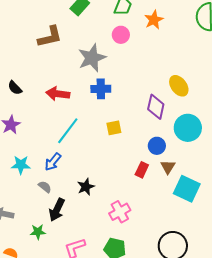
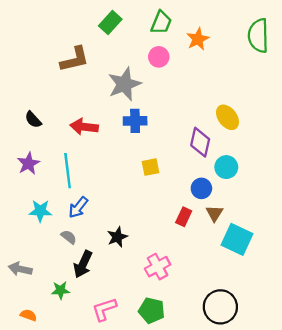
cyan circle: (188, 128) -> (226, 167), moved, size x0.7
cyan line: (68, 131) -> (68, 171), moved, turned -44

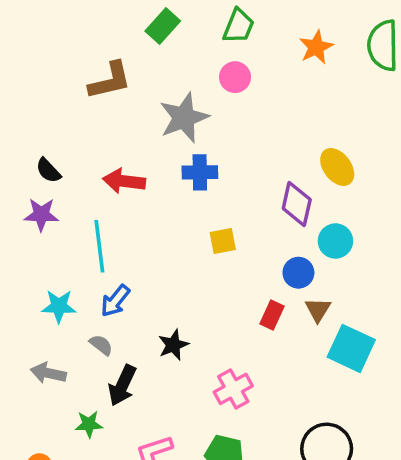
orange star: (198, 39) -> (316, 47), moved
purple star: (28, 164) -> (41, 215), moved, turned 30
gray arrow: (20, 269) -> (48, 373), moved

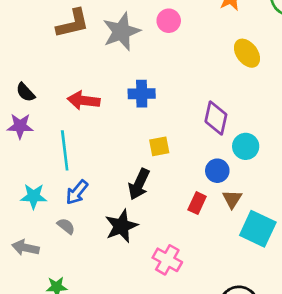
gray star: (184, 118) -> (121, 32), moved
yellow ellipse: (337, 167) -> (247, 53), moved
black star: (173, 345) -> (121, 226), size x1.4
black arrow: (122, 385) -> (139, 184), moved
pink cross: (233, 389) -> (167, 260), turned -32

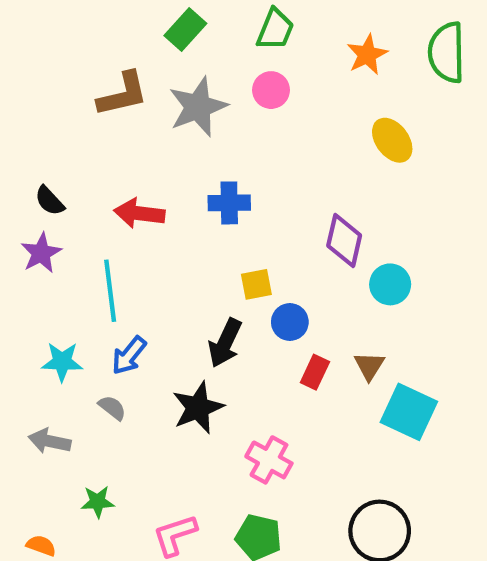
purple star: (20, 126) -> (41, 253), turned -30
blue circle: (217, 171) -> (290, 322), moved

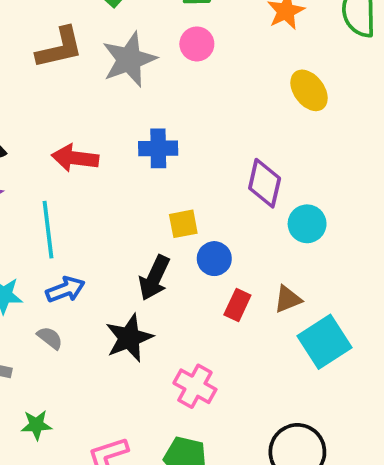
blue arrow: (129, 355) -> (65, 290), turned -150
brown triangle: (369, 366) -> (288, 299), turned 36
cyan square: (409, 412) -> (324, 342), turned 32

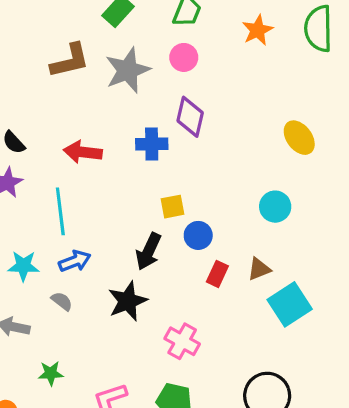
yellow ellipse: (309, 90) -> (299, 138), moved
purple diamond: (265, 183) -> (190, 117), moved

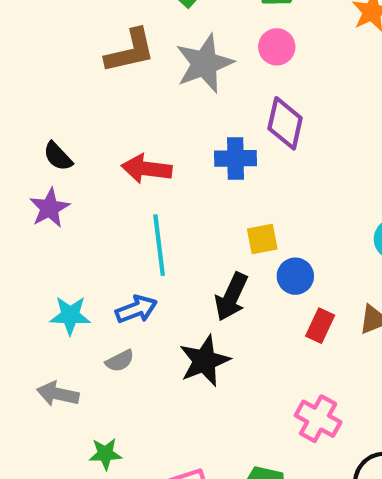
cyan line: (60, 211) -> (159, 245), moved
gray semicircle: (62, 301) -> (120, 361), turned 115
pink cross: (182, 341) -> (318, 419), moved

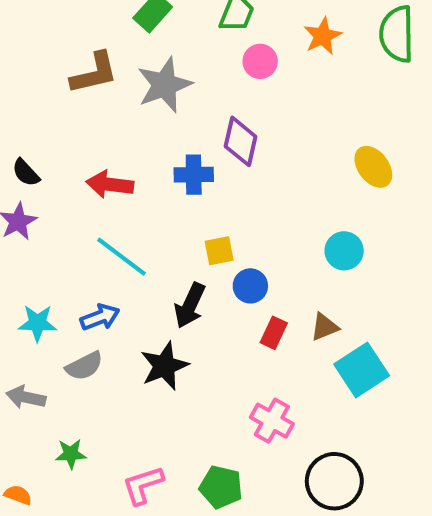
pink circle: (277, 47) -> (260, 61), moved
cyan line: (159, 245) -> (121, 257), turned -46
gray semicircle: (120, 361) -> (84, 366), size x1.4

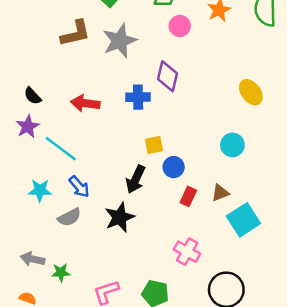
cyan line: (121, 257) -> (61, 149), moved
blue arrow: (100, 317) -> (79, 187), turned 70
gray arrow: (26, 397) -> (33, 259), moved

